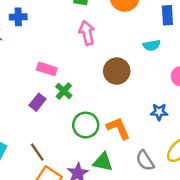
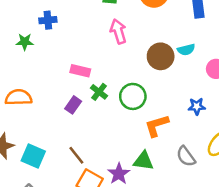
cyan semicircle: (152, 45) -> (186, 50), moved
brown circle: (117, 71) -> (161, 56), moved
green circle: (86, 125) -> (133, 96), moved
orange L-shape: (118, 128) -> (157, 126), turned -80

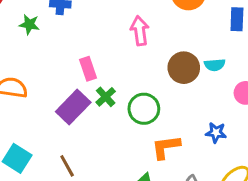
pink rectangle: (80, 71) -> (88, 69), turned 48
purple rectangle: (73, 105) -> (73, 107), size x1.6

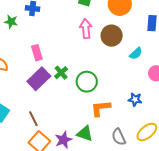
cyan semicircle: (215, 65) -> (136, 53), turned -40
brown circle: (184, 68) -> (112, 36), moved
pink rectangle: (88, 69) -> (37, 53), moved

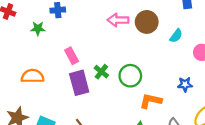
pink arrow: (86, 29) -> (118, 20), turned -72
purple rectangle: (39, 79) -> (79, 83), turned -50
orange L-shape: (101, 108) -> (151, 101), turned 30

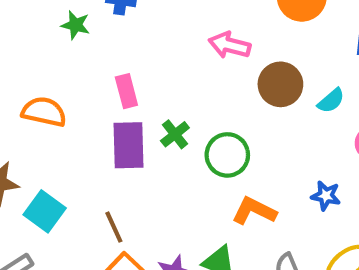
brown circle: (147, 22) -> (280, 84), moved

